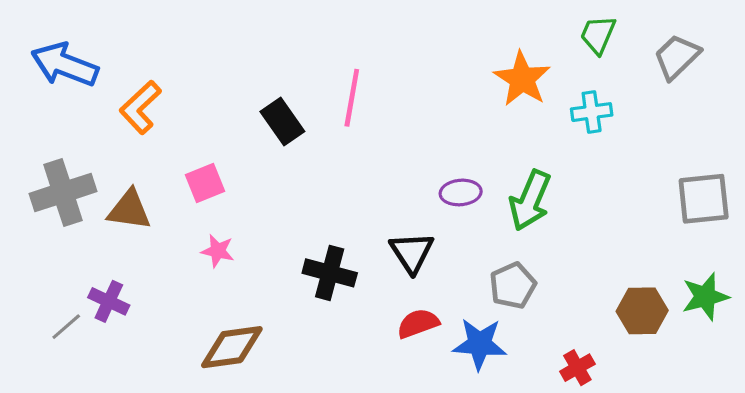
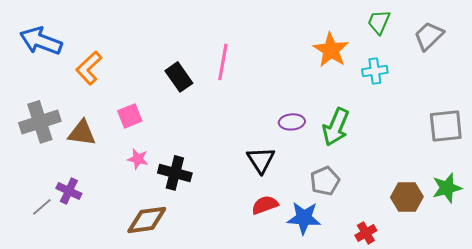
black cross: (330, 273) -> (175, 173), moved

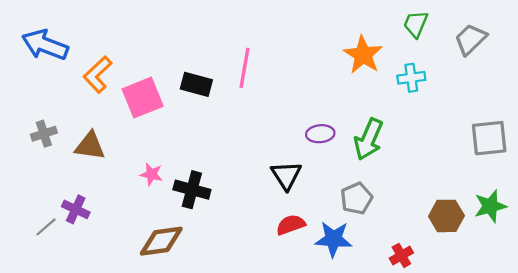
black rectangle: (179, 77) -> (196, 84), turned -40
pink square: (130, 116) -> (143, 98), moved, size x1.5
gray cross: (40, 122) -> (44, 134), size x0.6

